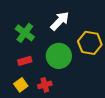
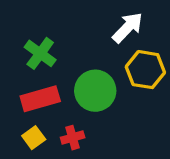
white arrow: (60, 21) -> (128, 28), moved
red rectangle: (25, 61) -> (40, 99), size x1.6

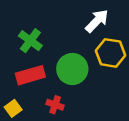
yellow square: (34, 138) -> (13, 108), moved
red cross: (73, 138) -> (55, 105), turned 35

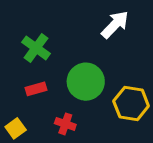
yellow hexagon: (110, 53) -> (131, 103), moved
red rectangle: (30, 75) -> (36, 89), size x0.6

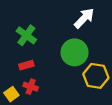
green circle: (86, 82) -> (75, 52), moved
red cross: (65, 124) -> (31, 87), moved

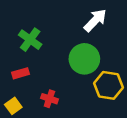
red rectangle: (26, 65) -> (20, 73), moved
red cross: (31, 87) -> (49, 99), moved

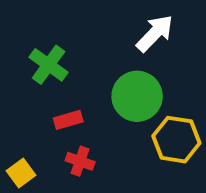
red rectangle: (20, 73) -> (68, 120), moved

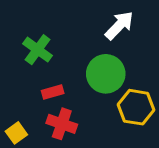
red cross: (80, 161) -> (62, 124), size x1.4

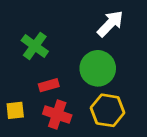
yellow hexagon: (136, 107) -> (108, 110), moved
yellow square: (16, 133) -> (15, 110), moved, turned 30

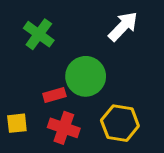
green cross: (35, 46) -> (39, 34), moved
green circle: (98, 68) -> (86, 76), moved

